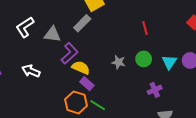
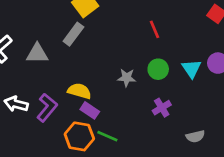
purple L-shape: (70, 53) -> (47, 108), moved
purple cross: (155, 90) -> (162, 108), moved

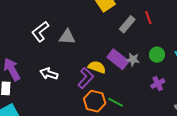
red line: (155, 29) -> (148, 18), moved
gray rectangle: (73, 34) -> (127, 24), moved
purple L-shape: (47, 108) -> (86, 78), moved
purple rectangle: (90, 110) -> (118, 59), moved, size x1.5

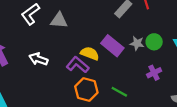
gray star: (133, 59) -> (137, 43), moved
purple L-shape: (86, 78) -> (78, 65), turned -95
green line: (116, 102) -> (119, 92), moved

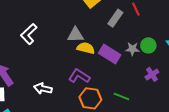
gray triangle: (59, 20) -> (75, 35), moved
yellow semicircle: (90, 53) -> (86, 48), moved
white arrow: (38, 59) -> (43, 88), moved

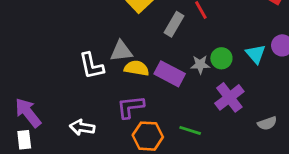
white L-shape: (29, 34) -> (91, 66), moved, turned -55
purple cross: (152, 74) -> (229, 97), size x1.5
purple L-shape: (79, 76) -> (130, 107), turned -35

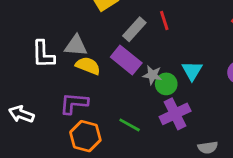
cyan triangle: (256, 54) -> (192, 71), moved
green circle: (221, 58) -> (166, 84), moved
purple rectangle: (170, 74) -> (126, 60), moved
green line: (190, 130) -> (130, 125), moved

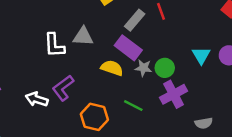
yellow semicircle: (88, 66) -> (112, 68), moved
cyan triangle: (192, 71) -> (201, 55), moved
gray star: (152, 75) -> (143, 68), moved
purple L-shape: (74, 103) -> (63, 88), moved, turned -40

